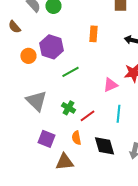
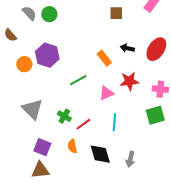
orange rectangle: (93, 34) -> (104, 58), moved, turned -42
green line: (70, 72) -> (78, 80), moved
brown triangle: (64, 162) -> (40, 170), moved

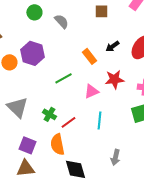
gray semicircle: (29, 13) -> (61, 21), moved
black arrow: (127, 48) -> (112, 46), turned -48
orange semicircle: (72, 146) -> (57, 144), size x1.5
black diamond: (100, 154) -> (75, 169), moved

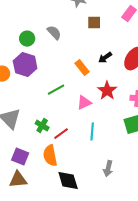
green circle: (34, 12) -> (27, 39), moved
red star: (114, 79) -> (107, 91), turned -30

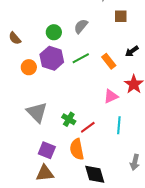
gray semicircle: (54, 33) -> (81, 26), turned -98
green line: (56, 90) -> (81, 58), moved

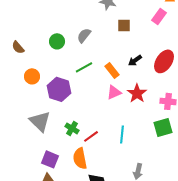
purple hexagon: (52, 58) -> (59, 89), moved
pink triangle: (111, 96) -> (114, 92), moved

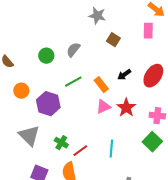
pink rectangle: (159, 16) -> (148, 31), turned -35
brown square: (124, 25) -> (113, 40), turned 32
green square: (163, 127) -> (152, 142), turned -30

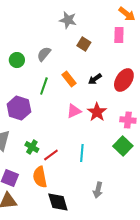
green line: (73, 82) -> (44, 86), turned -42
orange rectangle: (101, 85) -> (69, 79), moved

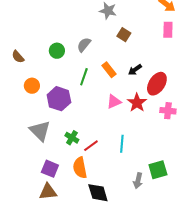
pink rectangle: (119, 35) -> (168, 30), moved
red ellipse: (124, 80) -> (157, 84), moved
green square: (123, 146) -> (158, 170), moved, turned 30

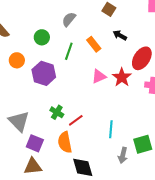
green circle: (57, 51) -> (42, 37), moved
black arrow: (135, 70) -> (120, 35), moved, turned 64
gray triangle: (40, 131) -> (19, 121), moved
cyan line: (122, 144) -> (111, 129), moved

